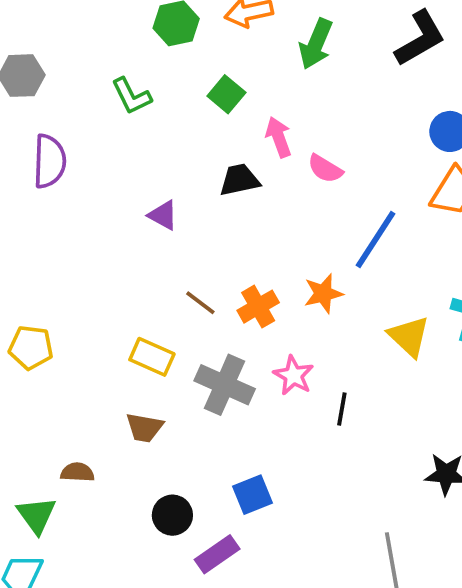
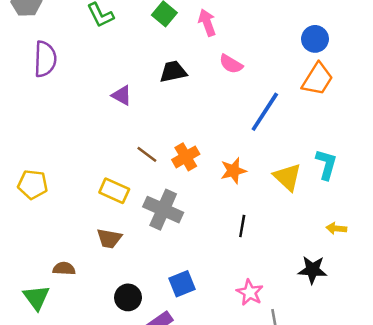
pink arrow: (279, 137) -> (207, 23), moved
orange star: (323, 293) -> (233, 171), moved
pink star: (293, 375) -> (250, 292), moved

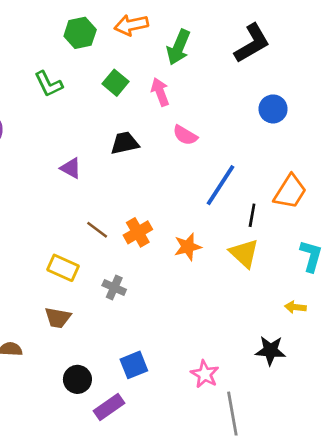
orange trapezoid: (318, 79) -> (290, 192), moved
cyan L-shape: (326, 164) -> (311, 256), moved
gray cross: (163, 210) -> (114, 287), size x0.6
black line: (242, 226) -> (252, 215), moved

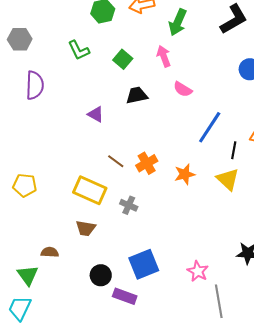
green square: (116, 83) -> (123, 59), moved
yellow rectangle: (63, 268) -> (90, 190), size x1.4
blue square: (134, 365) -> (144, 264), size x1.4
purple rectangle: (109, 407) -> (125, 296), turned 55

